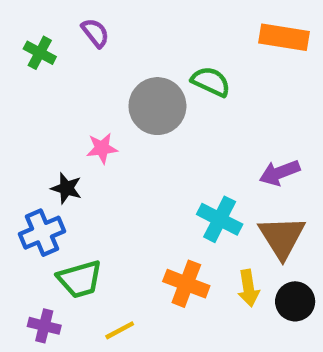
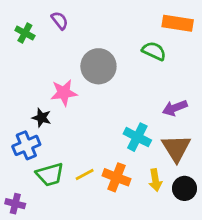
green semicircle: (211, 82) -> (154, 51), moved
pink star: (102, 148) -> (64, 93), size x1.4
purple cross: (44, 326) -> (15, 204), moved
yellow line: (120, 330) -> (85, 175), moved

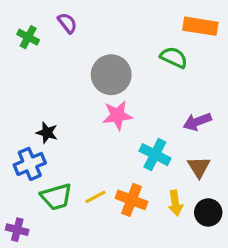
pink star: (64, 93) -> (117, 115), moved
brown triangle: (176, 148) -> (199, 167), size x0.7

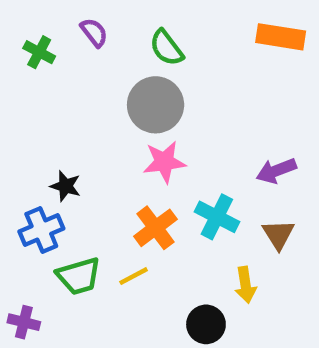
green semicircle: (174, 57) -> (166, 48), moved, turned -152
orange cross: (132, 200) -> (156, 228), moved, turned 32
black circle: (208, 212) -> (206, 324), moved

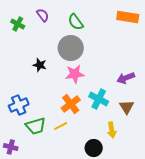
black star: (66, 186) -> (40, 65), moved

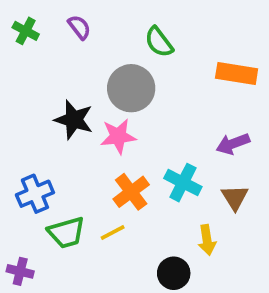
orange rectangle: (128, 17) -> (237, 73), moved
green semicircle: (76, 22) -> (159, 42), moved
green cross: (18, 24) -> (26, 31), moved
black star: (40, 65) -> (74, 120), size x1.5
pink star: (75, 74) -> (118, 136), moved

